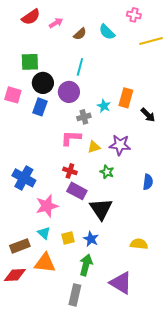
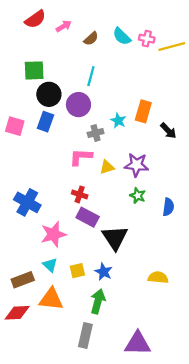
pink cross: (134, 15) -> (147, 39), moved
pink square: (13, 95) -> (15, 126), moved
green star: (107, 172) -> (138, 196), moved
purple triangle: (121, 283) -> (138, 343), moved, turned -30

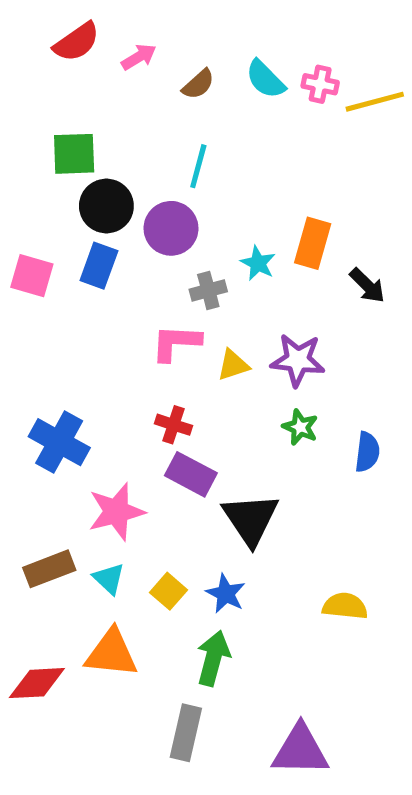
yellow square: (77, 271) -> (169, 591), turned -35
brown rectangle: (23, 280) -> (49, 569), moved

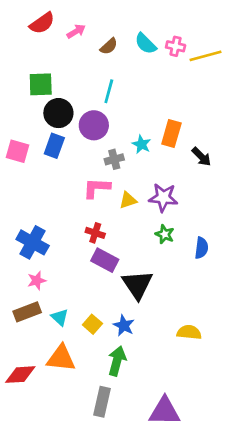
pink star: (116, 512) -> (37, 281), moved, size x0.6

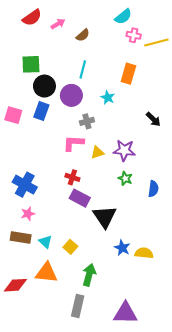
cyan semicircle: (146, 44) -> (123, 17), moved, turned -84
orange rectangle: (171, 133) -> (128, 74), moved
cyan star: (141, 144) -> (108, 97), moved
brown rectangle: (27, 312) -> (21, 237), turned 30
blue star: (124, 325) -> (122, 248), moved

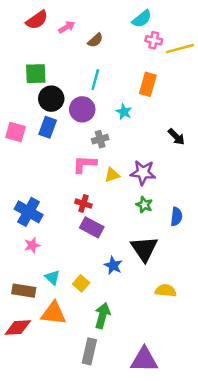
black triangle: (105, 217) -> (144, 249), moved
brown rectangle: (21, 237) -> (24, 291), moved
blue star: (122, 248) -> (113, 266), moved

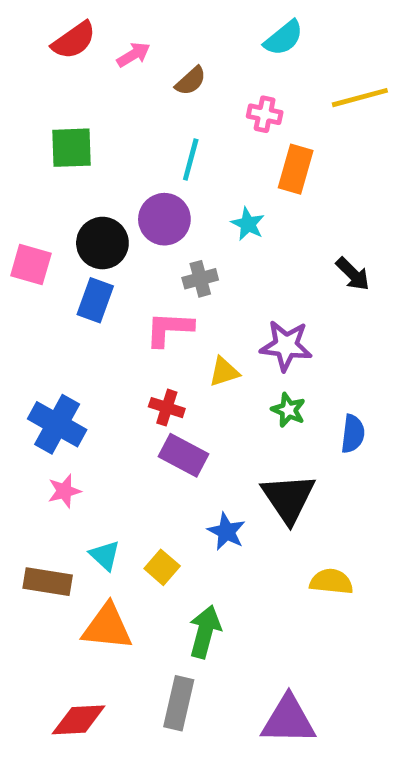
pink cross: (154, 40) -> (265, 114), moved
black circle: (51, 99) -> (102, 243), moved
blue rectangle: (48, 127) -> (95, 300), moved
yellow triangle: (112, 175) -> (224, 372), moved
red diamond: (18, 327) -> (79, 720), moved

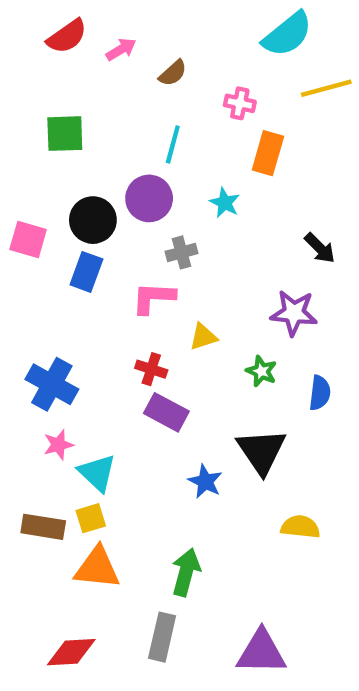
cyan semicircle: (284, 38) -> (287, 34), moved, size x1.4
purple star: (286, 346) -> (294, 313), moved
cyan triangle: (105, 555) -> (97, 473), moved, size x1.4
yellow square: (162, 567) -> (91, 518), moved, turned 32

